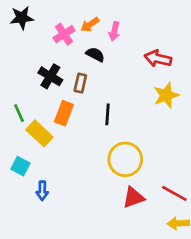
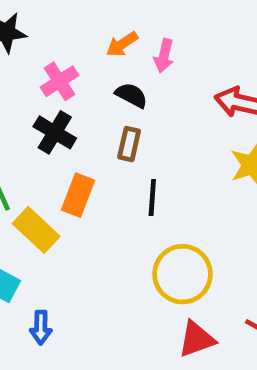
pink cross: (64, 34) -> (59, 81), moved
brown rectangle: (80, 83) -> (129, 144), moved

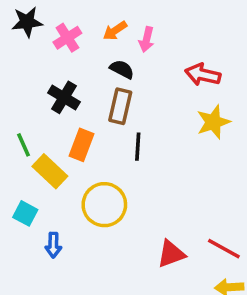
pink cross: (59, 81) -> (67, 38), moved
brown rectangle: (129, 144) -> (120, 106), size x1.4
yellow circle: (183, 274) -> (104, 205), moved

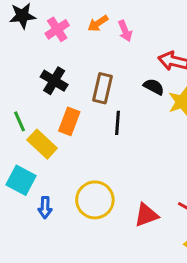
pink arrow: (147, 39) -> (125, 31), turned -35
black semicircle: (122, 69) -> (154, 87), moved
yellow circle: (104, 205) -> (95, 200), moved
cyan square: (25, 213) -> (21, 180), size x1.4

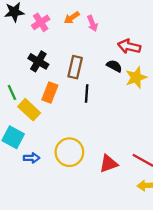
blue arrow: (45, 207) -> (31, 158), turned -91

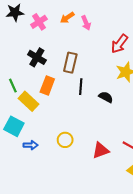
red arrow: (129, 46) -> (119, 44), turned -66
black semicircle: (114, 66) -> (106, 97), moved
yellow circle: (69, 152) -> (65, 140), size x0.6

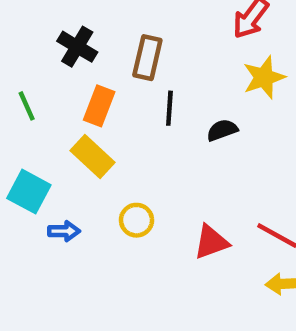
black semicircle: (106, 97) -> (222, 130), turned -48
yellow rectangle: (29, 101) -> (93, 156), moved

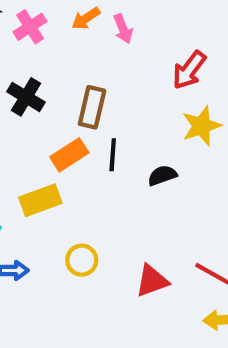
orange rectangle: (99, 106) -> (69, 155), moved, turned 36
yellow rectangle: (93, 156) -> (40, 200), turned -63

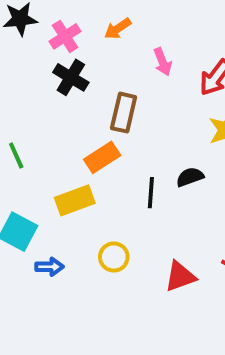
pink arrow: (123, 29) -> (163, 62), moved
black cross: (26, 97) -> (71, 77), moved
black line: (113, 155) -> (151, 193), moved

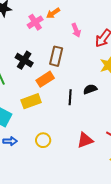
pink cross: (65, 36) -> (35, 22), moved
black cross: (71, 77) -> (24, 60), moved
yellow circle: (114, 257) -> (43, 140), moved
blue arrow: (49, 267) -> (10, 141), moved

